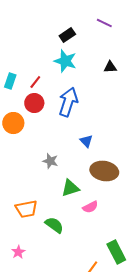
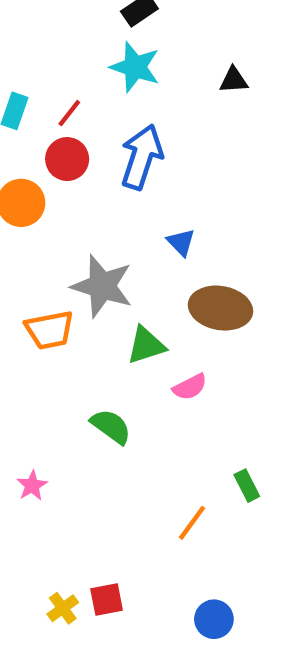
gray star: (50, 161) -> (102, 286), size x1.8
orange trapezoid: (26, 209) -> (50, 330), moved
green rectangle: (116, 252) -> (247, 486), size x0.6

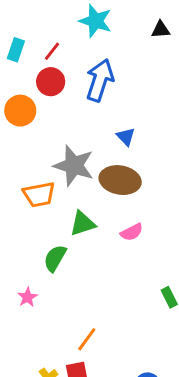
brown ellipse: (221, 308) -> (120, 180), moved
green triangle: (146, 345) -> (82, 223), moved
green semicircle: (111, 426) -> (55, 258), moved, turned -96
orange line: (192, 523) -> (87, 339), moved

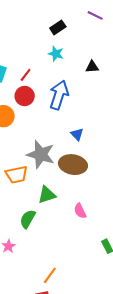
cyan star: (95, 21) -> (56, 54), size x0.7
black triangle: (161, 30) -> (92, 67), moved
pink semicircle: (132, 232) -> (80, 211), moved, turned 91

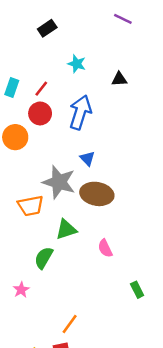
black rectangle: (58, 27) -> (47, 28), moved
blue triangle: (77, 134) -> (87, 158), moved

